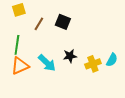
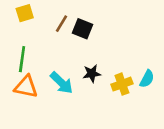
brown line: (39, 24) -> (61, 24), moved
orange triangle: (20, 66) -> (26, 87), turned 36

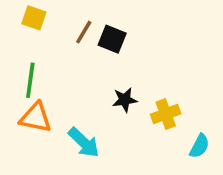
yellow square: (25, 13) -> (34, 18), turned 36
cyan semicircle: (147, 79) -> (200, 146), moved
cyan arrow: (61, 83) -> (84, 143), moved

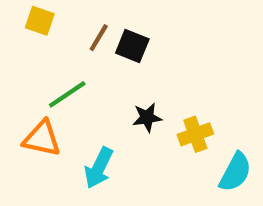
green line: (30, 80) -> (67, 94), moved, turned 48
cyan arrow: (84, 143) -> (99, 168), turned 72
cyan semicircle: (200, 146) -> (235, 172), size x1.4

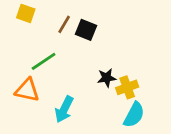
black star: (147, 117) -> (107, 78), moved
cyan semicircle: (235, 172) -> (134, 115), moved

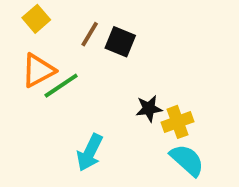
yellow square: (26, 13) -> (36, 19), turned 30
orange triangle: (27, 90) -> (38, 70), moved, turned -40
cyan semicircle: (134, 115) -> (187, 160), turned -76

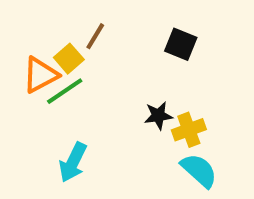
yellow square: (36, 19) -> (69, 59), moved
black square: (120, 42) -> (181, 44), moved
cyan arrow: (90, 152) -> (73, 162), moved

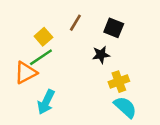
brown line: (95, 36) -> (75, 23), moved
orange triangle: (40, 75) -> (26, 73), moved
black star: (158, 116) -> (101, 55), moved

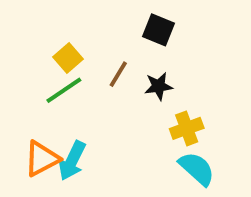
brown line: (75, 23) -> (118, 74), moved
black square: (114, 28) -> (158, 30), moved
orange triangle: (26, 73) -> (42, 159), moved

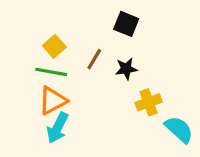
green line: (64, 90) -> (51, 72), turned 44
orange triangle: (42, 159) -> (53, 101), moved
cyan semicircle: (197, 169) -> (179, 129), moved

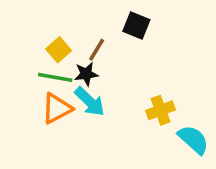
brown line: (94, 59) -> (97, 50), moved
black star: (126, 69) -> (86, 74), moved
cyan arrow: (57, 128) -> (90, 102), moved, turned -72

